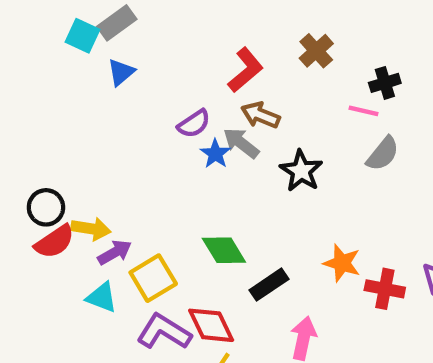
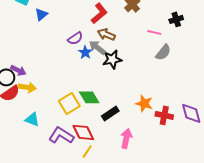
black cross: (385, 83) -> (176, 19), moved
black star: (301, 171) -> (112, 59), moved, turned 30
purple arrow: (115, 252) -> (18, 70), moved, turned 56
yellow square: (153, 278) -> (69, 103), moved

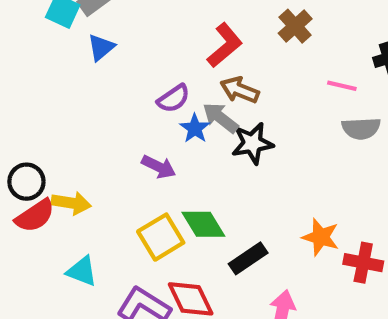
gray semicircle: (163, 52) -> (361, 128), turned 48
purple arrow: (18, 70) -> (159, 167), moved

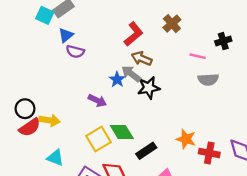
purple semicircle: (174, 99) -> (75, 52), moved, turned 48

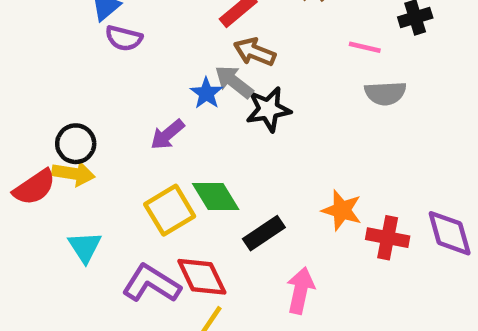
purple arrow: (97, 101) -> (167, 135), turned 114
black circle: (25, 109) -> (76, 144), moved
cyan triangle: (55, 158) -> (85, 247), turned 36

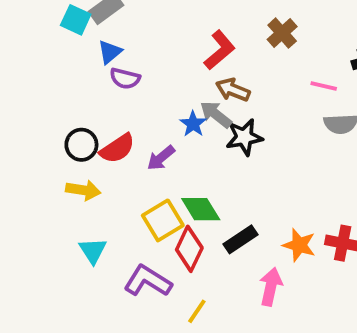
black circle: (76, 144) -> (81, 145), moved
red semicircle: (34, 187) -> (117, 148), moved
orange star: (342, 210) -> (299, 245), moved
red diamond: (202, 277) -> (189, 249), moved, turned 51

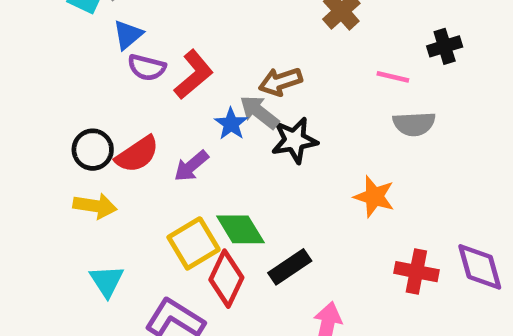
red L-shape: (220, 50) -> (194, 75), moved
brown arrow: (233, 90) -> (280, 82), turned -40
orange star: (299, 245) -> (374, 197), moved

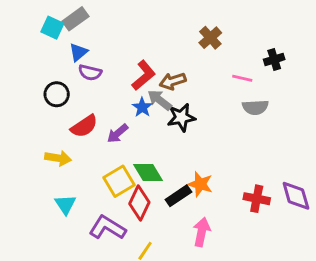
red L-shape: (194, 75) -> (144, 75), moved
black circle: (93, 150) -> (57, 94), moved
orange star: (374, 197) -> (200, 184), moved

